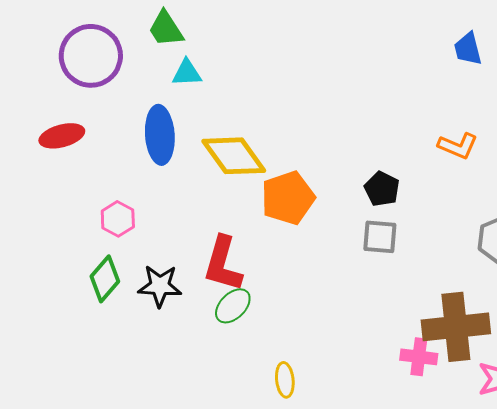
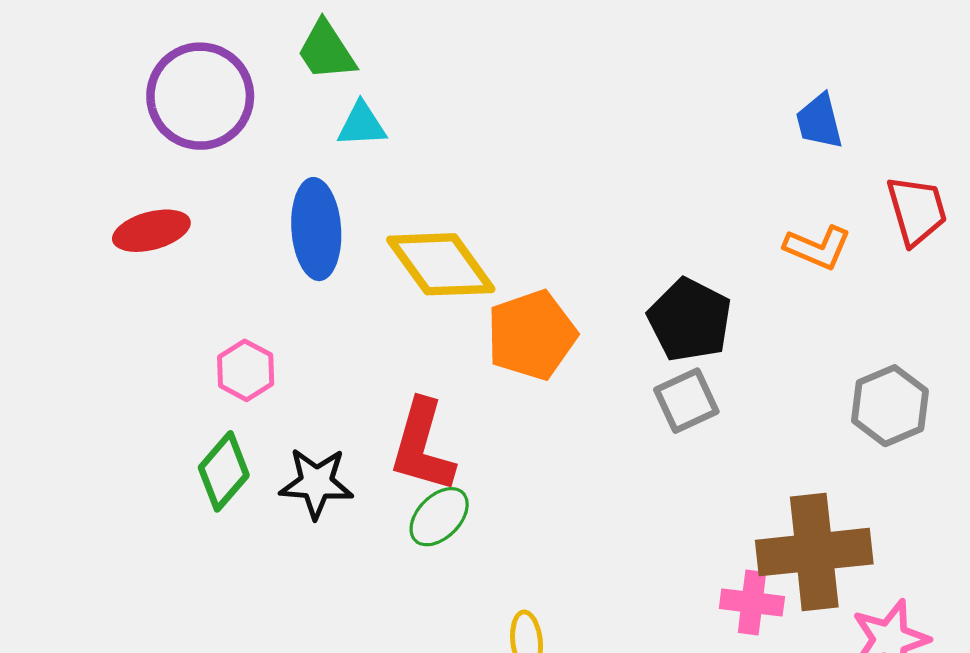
blue trapezoid: (468, 49) -> (819, 121), moved
black pentagon: (382, 189) -> (690, 320), size x1.4
gray square: (380, 237) -> (686, 401), turned -30

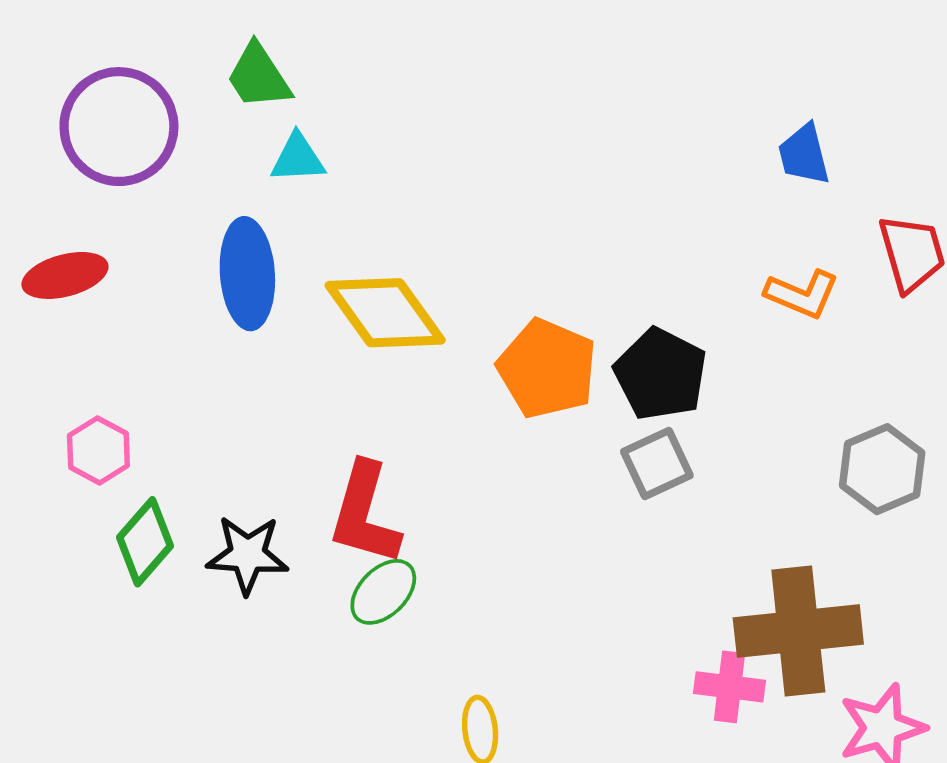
orange pentagon: (532, 335) -> (547, 369), moved, turned -30
pink hexagon: (246, 370) -> (98, 450), moved

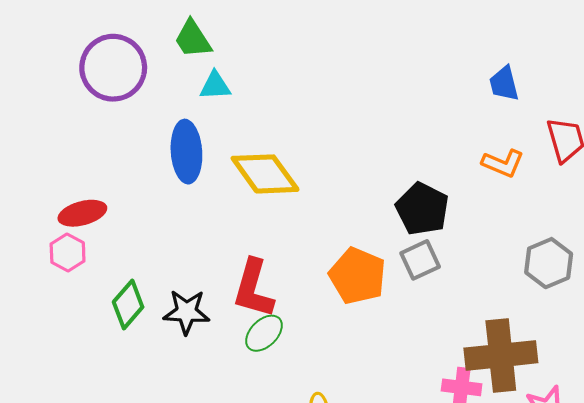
red ellipse: (65, 275) -> (82, 213), moved
orange pentagon: (547, 369) -> (357, 276), moved
pink hexagon: (98, 450) -> (68, 252), moved

